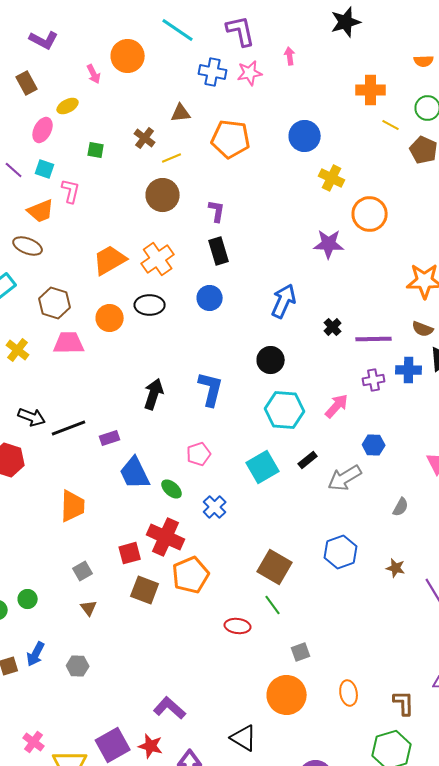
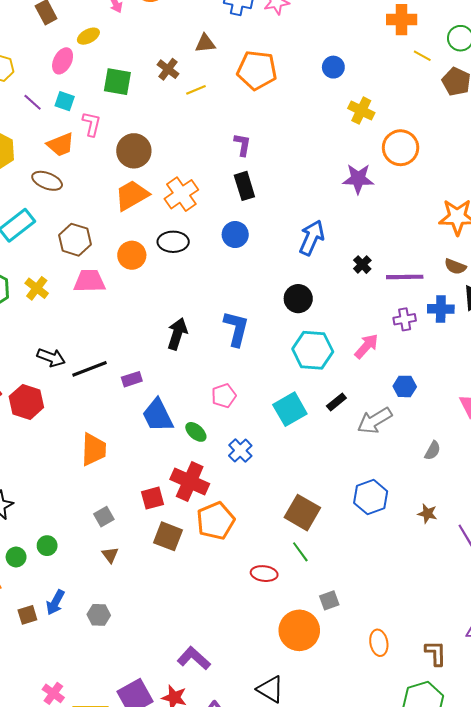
blue circle: (305, 136) -> (333, 67), size x0.7
green square: (96, 150) -> (117, 82), size x1.6
brown circle: (163, 195) -> (134, 151), moved
orange circle: (287, 695) -> (299, 630), moved

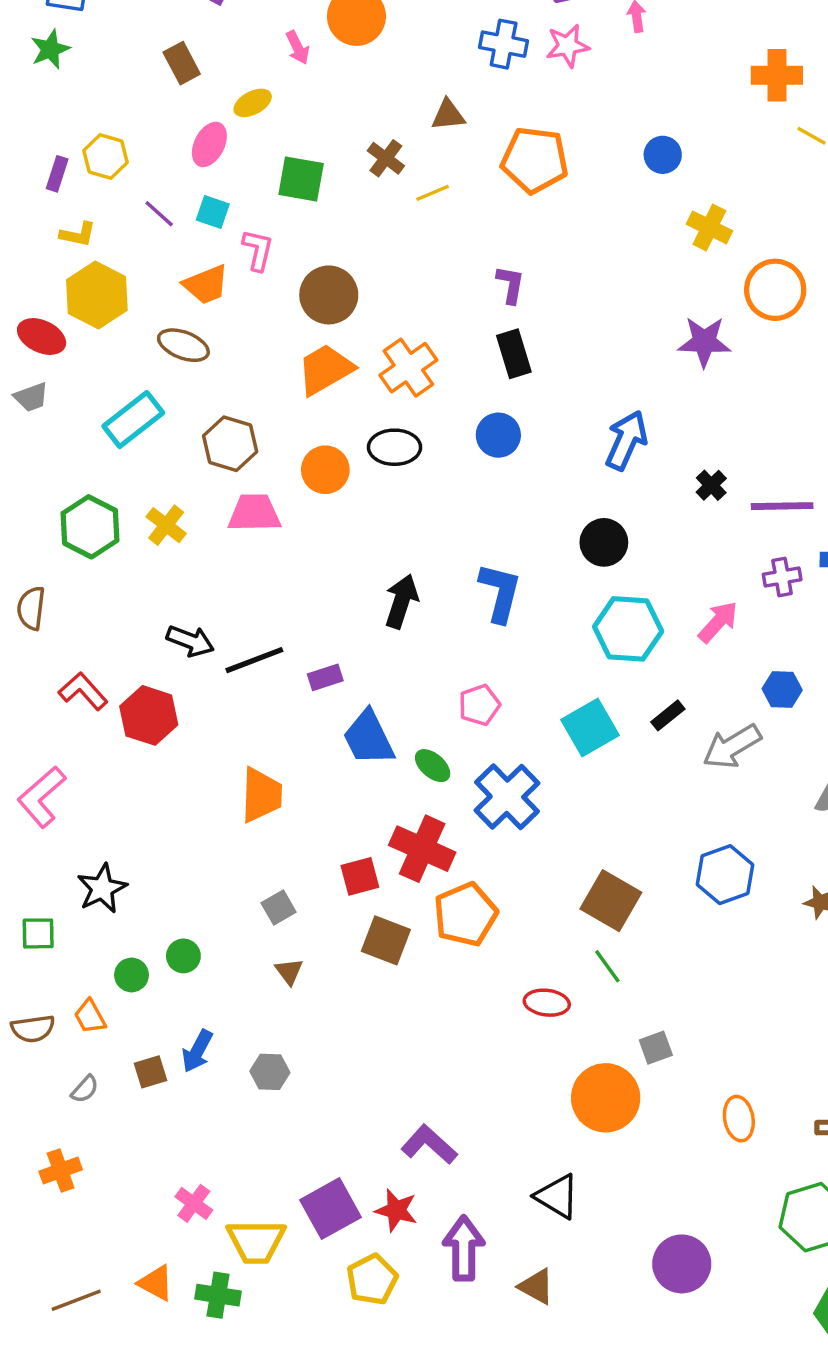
blue cross: (240, 451) -> (507, 797), size x1.6

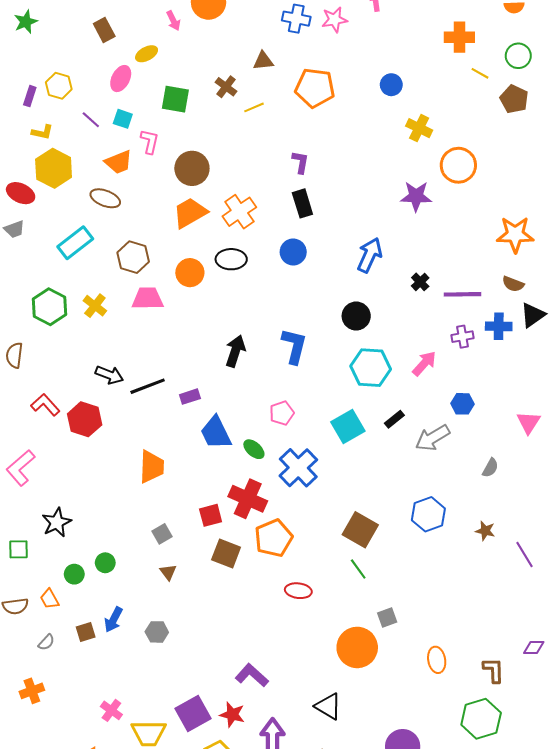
red ellipse: (547, 1003) -> (298, 591), moved

